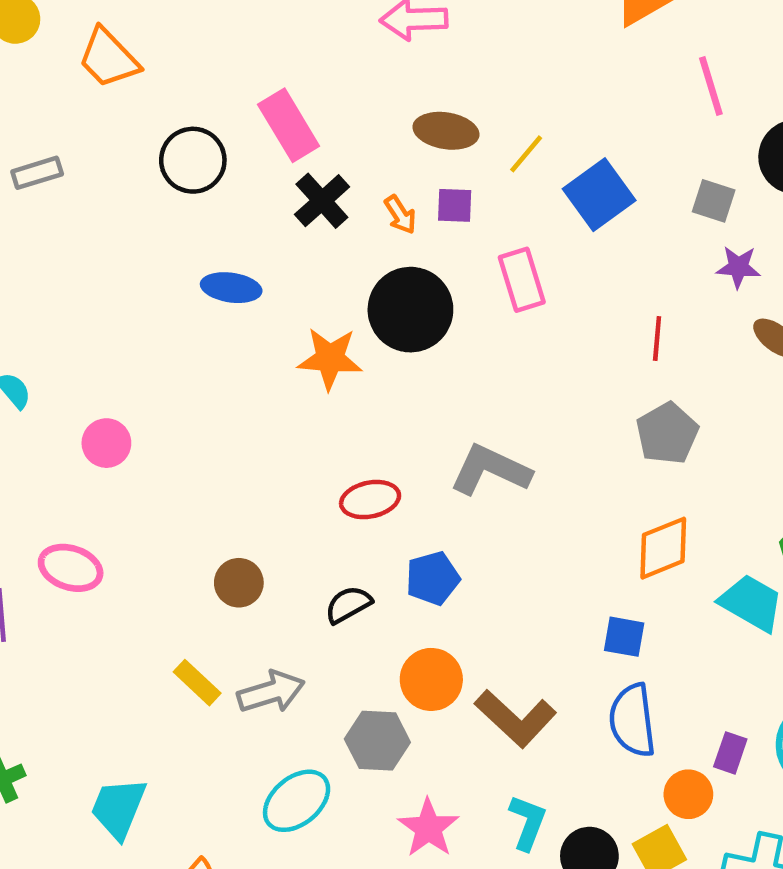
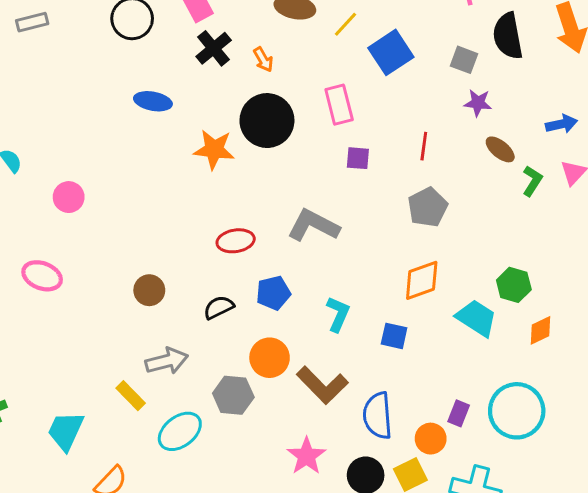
purple square: (455, 205) -> (358, 158), moved
yellow rectangle: (197, 683) -> (131, 396), moved
blue semicircle: (632, 720) -> (378, 416), moved
cyan L-shape: (528, 822) -> (338, 314), moved
pink star: (428, 828) -> (306, 456), moved

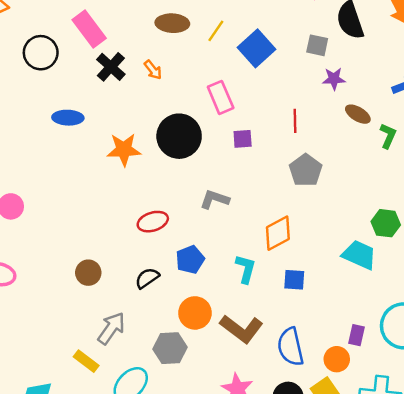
black circle: (267, 121) -> (179, 136), moved
gray L-shape: (313, 225) -> (215, 199), size x0.7
orange diamond: (422, 280) -> (278, 233), moved
gray arrow: (167, 361) -> (111, 328), turned -32

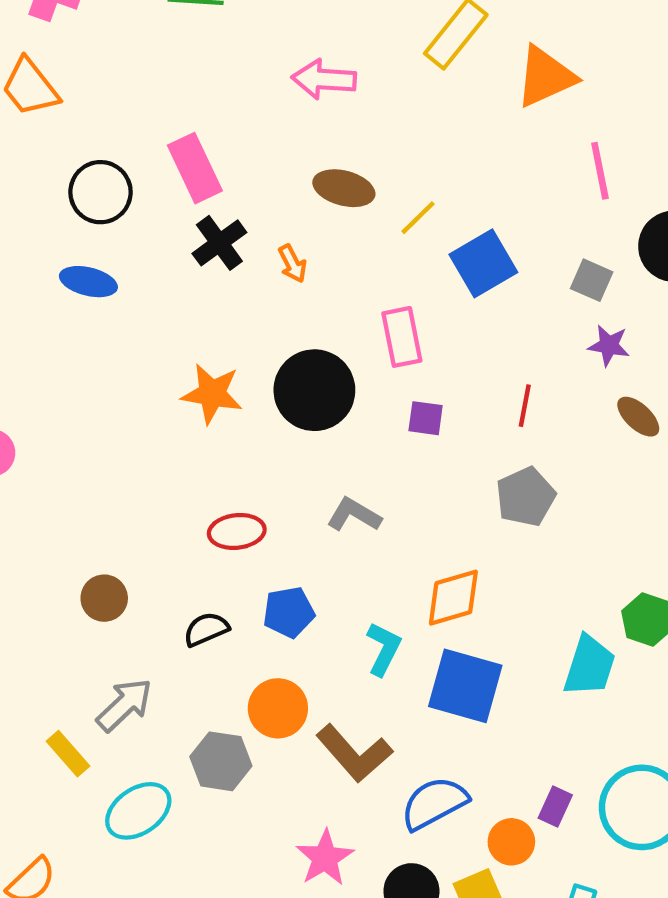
blue ellipse: (68, 118) -> (88, 282), moved
cyan trapezoid: (359, 255) -> (589, 666), turned 72
blue square: (294, 280) -> (465, 686), size x1.8
blue semicircle: (291, 347) -> (434, 803), turned 63

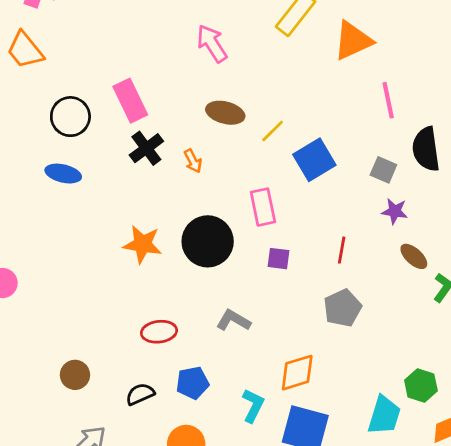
pink arrow: (324, 79) -> (212, 43), turned 54

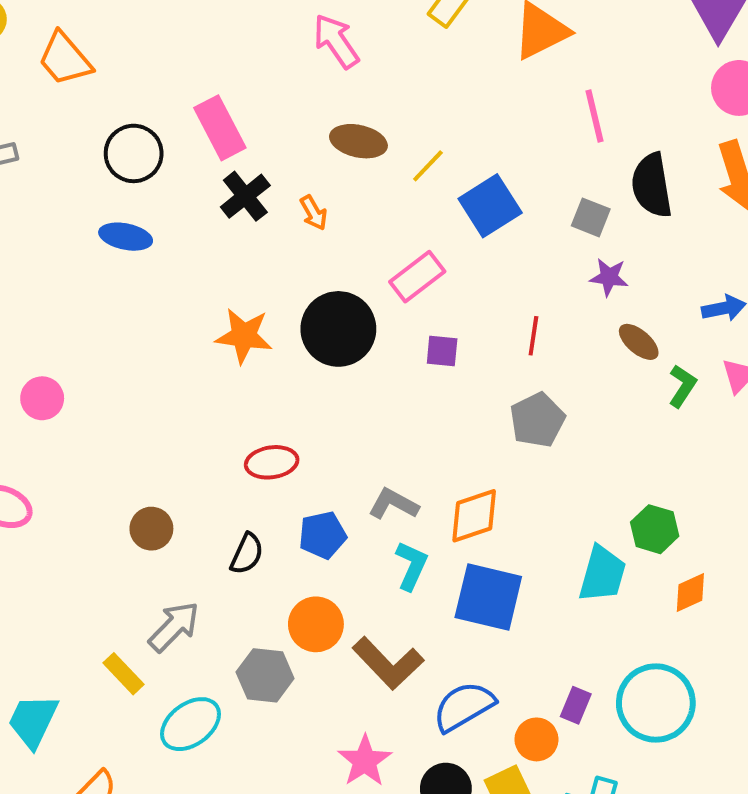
pink rectangle: (263, 207) -> (417, 277), turned 66
gray L-shape: (233, 320) -> (393, 504), moved
black semicircle: (140, 394) -> (247, 554), turned 140

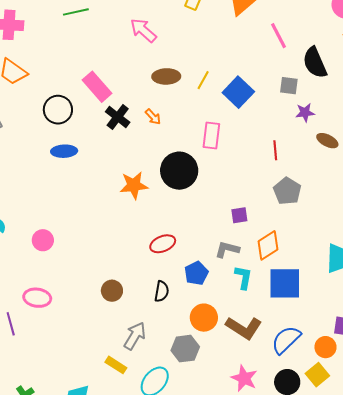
pink rectangle: (417, 277) -> (211, 135), turned -32
purple square: (442, 351) -> (239, 215), moved

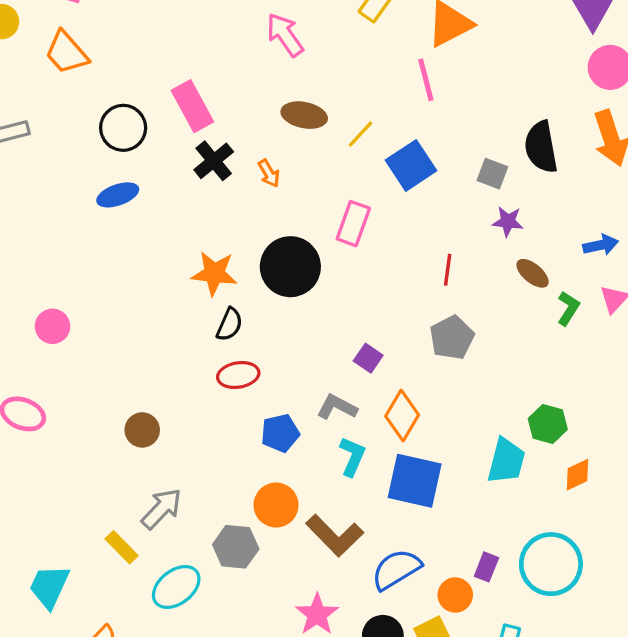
pink line: (278, 36) -> (426, 80), moved
blue ellipse: (64, 151) -> (118, 195), turned -30
purple square: (239, 215) -> (368, 358), turned 30
orange diamond: (268, 245) -> (402, 416), turned -40
black semicircle: (162, 291) -> (229, 324), moved

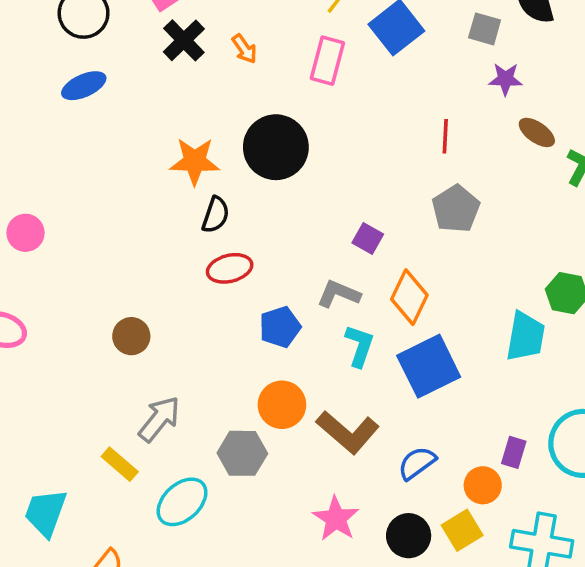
pink rectangle: (353, 224) -> (327, 61), moved
blue square: (415, 481) -> (429, 366), turned -34
blue semicircle: (396, 569) -> (417, 463), size x0.7

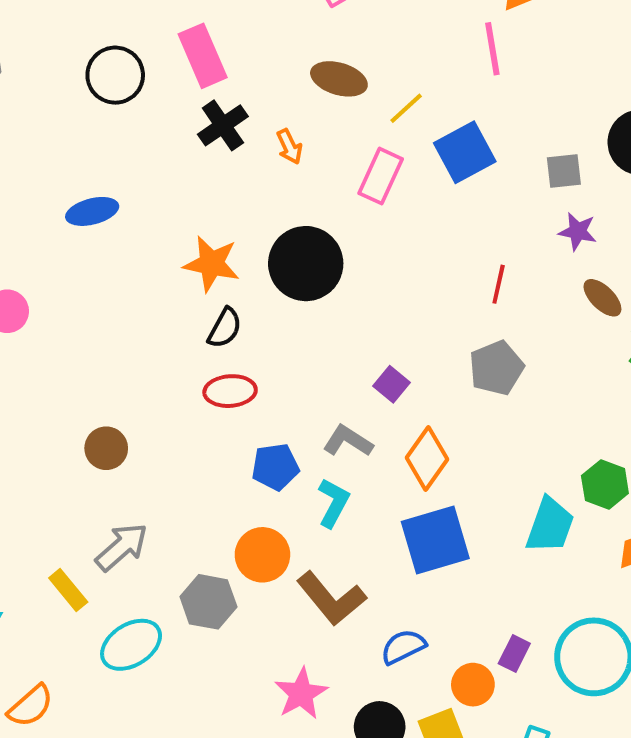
gray square: (485, 29) -> (564, 171), turned -32
blue ellipse: (84, 86) -> (92, 211), moved
cyan L-shape: (360, 346) -> (333, 503), moved

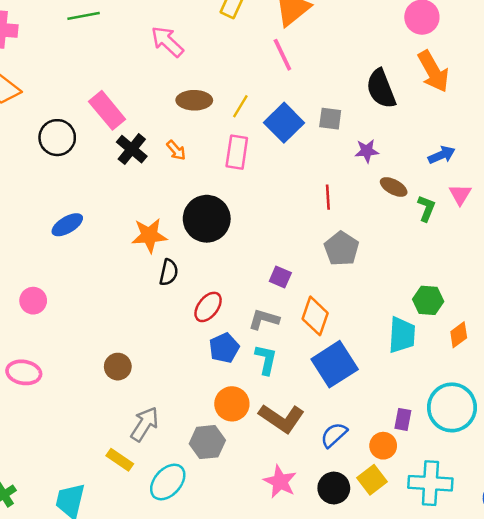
gray square: (564, 171) -> (330, 119), moved, turned 30
red ellipse: (230, 391) -> (208, 307), moved, turned -32

